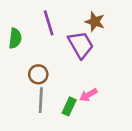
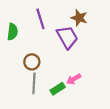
green rectangle: (69, 106) -> (58, 89), turned 32

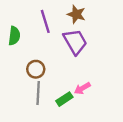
brown star: (79, 18) -> (76, 14), moved

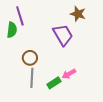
brown star: (76, 14) -> (78, 14), moved
purple line: (45, 21) -> (20, 16), moved

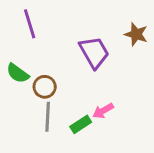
brown star: (78, 14) -> (136, 34), moved
green semicircle: (12, 30) -> (18, 73), moved, turned 119

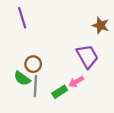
purple trapezoid: (94, 52) -> (87, 56), moved
green semicircle: (18, 73) -> (22, 78), moved

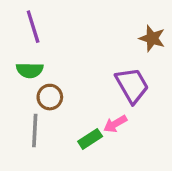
green semicircle: (22, 78) -> (30, 70), moved, turned -35
gray line: (35, 86) -> (35, 131), moved

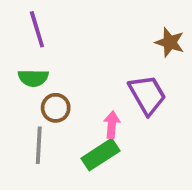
pink arrow: (115, 124) -> (112, 125), moved, turned 125
green rectangle: (90, 139) -> (101, 155), size x1.4

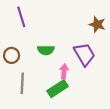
green semicircle: (33, 78) -> (46, 50), moved
brown circle: (56, 108) -> (12, 55), moved

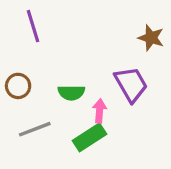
green semicircle: (46, 50) -> (71, 93), moved
gray line: (22, 83) -> (35, 129), turned 66

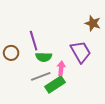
purple line: (33, 26) -> (34, 41), moved
gray line: (35, 129) -> (41, 76), moved

